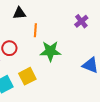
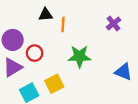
orange line: (35, 30) -> (63, 25), moved

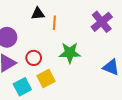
purple cross: (113, 23) -> (102, 22), size x1.5
red circle: (35, 53) -> (34, 58), moved

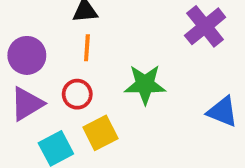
orange line: (54, 23) -> (87, 48), moved

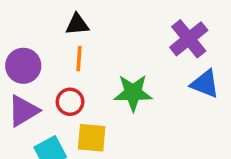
blue triangle: (222, 112) -> (205, 84), moved
yellow square: (100, 133) -> (92, 138), turned 32

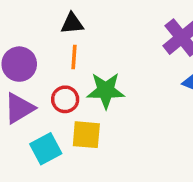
green star: (133, 93) -> (106, 91), moved

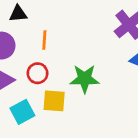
black triangle: (72, 23) -> (18, 14), moved
green star: (106, 91) -> (85, 79), moved

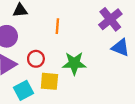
orange line: (44, 40) -> (57, 26), moved

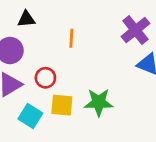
green star: (74, 63) -> (99, 102), moved
cyan square: (24, 90) -> (30, 116), turned -30

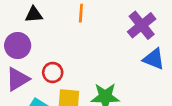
orange line: (71, 38) -> (81, 13), moved

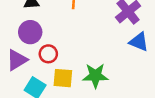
purple circle: (18, 46) -> (30, 32), moved

